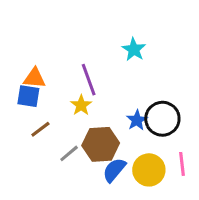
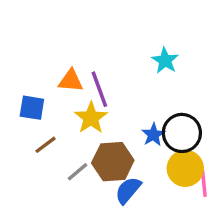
cyan star: (134, 49) -> (165, 61), moved
orange triangle: (34, 78) -> (71, 81), moved
yellow star: (81, 105) -> (91, 118), size x1.4
yellow circle: (149, 170) -> (185, 168), moved

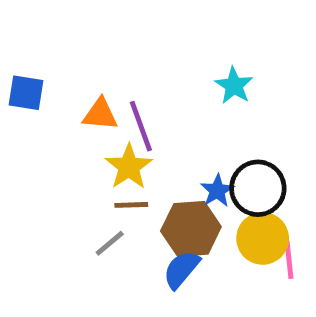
blue square: (32, 108) -> (26, 93), moved
brown line: (45, 145) -> (131, 205), moved, turned 35
brown hexagon: (113, 162) -> (191, 229), moved

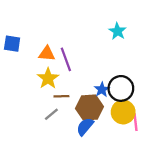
cyan star: (234, 86) -> (118, 31), moved
yellow star: (129, 167) -> (48, 78), moved

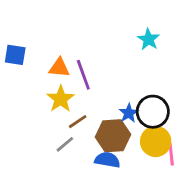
brown line: (61, 96) -> (78, 122), turned -32
blue semicircle: (85, 127) -> (107, 160), turned 60

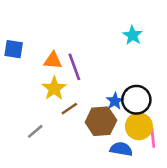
gray line: (65, 144) -> (35, 131), moved
blue semicircle: (107, 160) -> (121, 149), moved

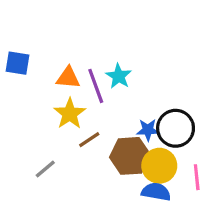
cyan star: (133, 35) -> (119, 76), moved
blue star: (115, 101) -> (148, 130), turned 30
yellow circle: (139, 126) -> (159, 166), moved

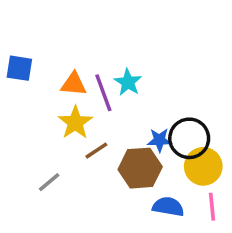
yellow circle: (159, 166) -> (203, 166), moved
pink line: (197, 177) -> (212, 207), moved

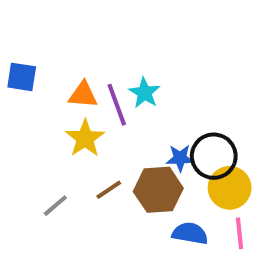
brown line: (96, 151) -> (109, 190), moved

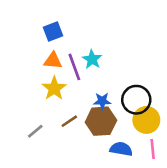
blue square: (22, 77) -> (53, 32), moved, turned -30
blue star: (180, 158) -> (102, 101), moved

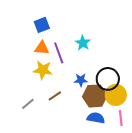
cyan star: (92, 59) -> (83, 43), moved
yellow star: (54, 88) -> (43, 70), turned -30
brown hexagon: (101, 121) -> (95, 96), moved

